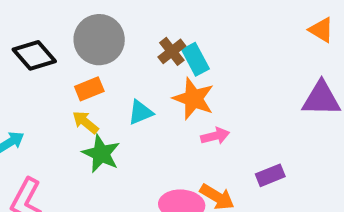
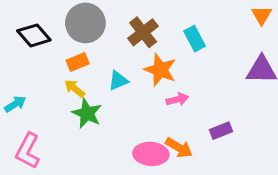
orange triangle: (321, 30) -> (262, 15), turned 30
brown cross: (172, 51) -> (143, 32), size x1.4
cyan rectangle: (195, 59) -> (195, 39), moved

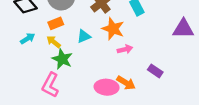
cyan arrow: (15, 104) -> (28, 38), moved
purple rectangle: (221, 131) -> (155, 71), turned 56
pink L-shape: (28, 151) -> (50, 85), moved

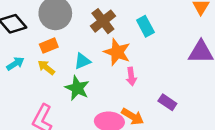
pink arrow: (125, 49) -> (131, 77), turned 96
green star: (62, 59) -> (77, 88), moved

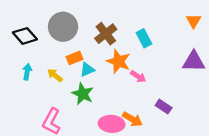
orange rectangle: (49, 46) -> (75, 58), moved
cyan arrow: (15, 64) -> (27, 72), turned -49
pink arrow: (131, 77) -> (138, 76), moved, turned -49

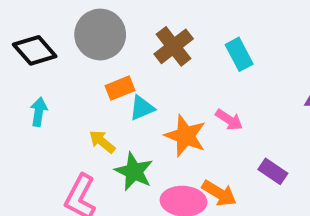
orange star: (119, 61) -> (185, 136), moved
yellow arrow: (55, 75) -> (102, 142), moved
green star: (83, 94) -> (134, 171), moved

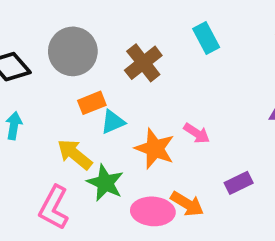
cyan rectangle: (239, 54) -> (206, 38), moved
yellow arrow: (102, 142) -> (75, 154), size x1.4
purple rectangle: (273, 171) -> (239, 183), turned -60

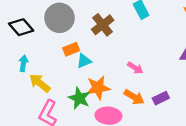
orange star: (155, 149) -> (98, 88), moved, turned -30
yellow arrow: (75, 154) -> (40, 83), moved
orange arrow: (187, 204) -> (134, 97), moved

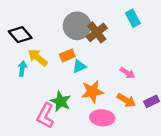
gray circle: (60, 18) -> (77, 26), moved
yellow arrow: (40, 83) -> (38, 58), moved
green star: (79, 98) -> (61, 101), moved

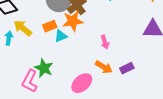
pink arrow: (127, 73) -> (105, 42), turned 40
orange star: (92, 92) -> (73, 21), moved
pink ellipse: (102, 118) -> (82, 83), turned -45

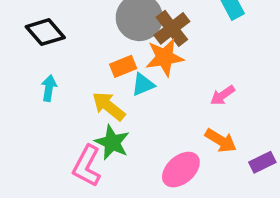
yellow arrow: (23, 28) -> (109, 106), moved
pink arrow: (105, 42) -> (223, 95), turned 72
purple rectangle: (127, 68) -> (262, 162), moved

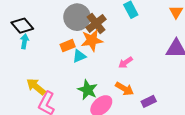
cyan arrow: (49, 88) -> (24, 41), moved
yellow arrow: (109, 106) -> (36, 87), moved
green star: (112, 142) -> (88, 90), moved

